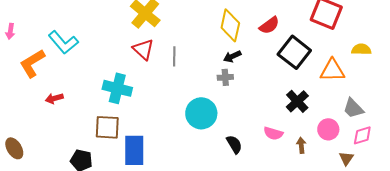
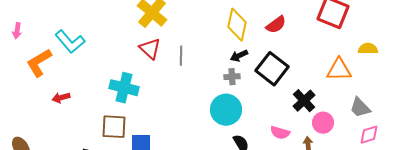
black square: (294, 52) -> (272, 69), moved
cyan circle: (201, 113) -> (226, 110), moved
pink circle: (328, 129) -> (323, 123), moved

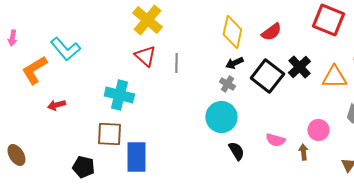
gray cross: (232, 77) -> (227, 84), turned 35
black cross: (304, 101) -> (299, 67), moved

